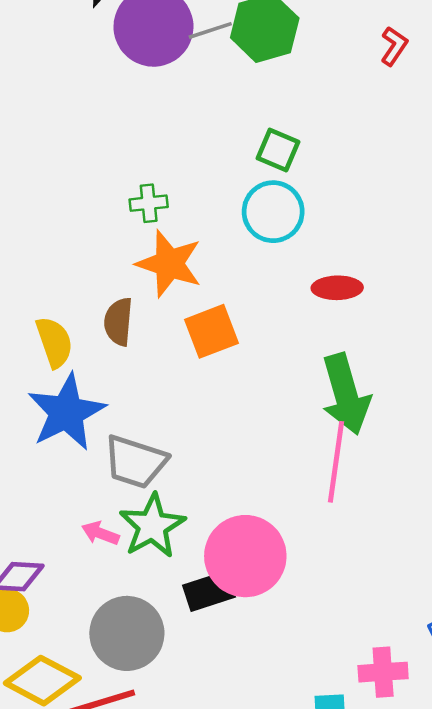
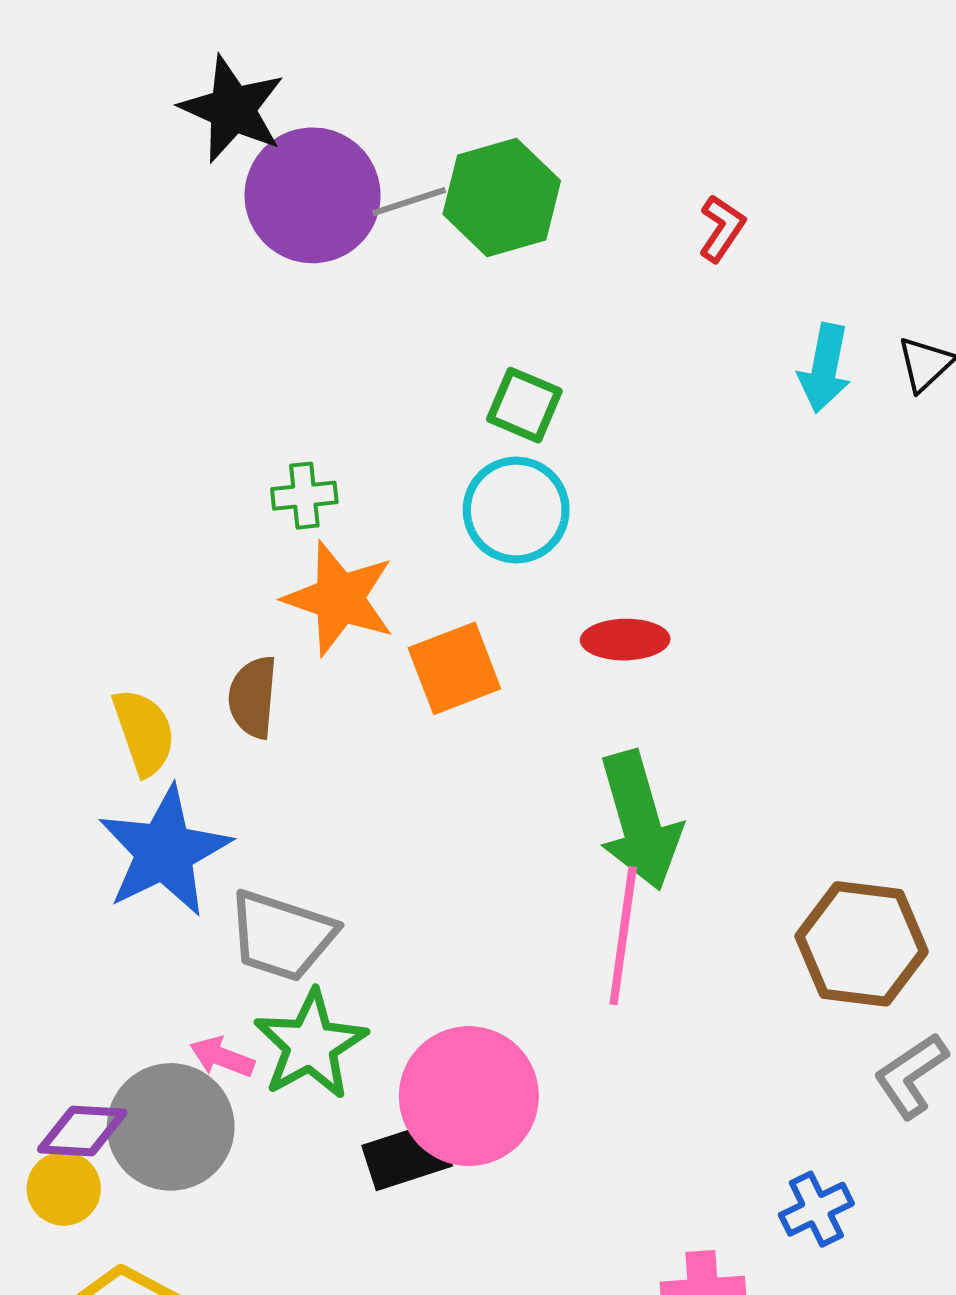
orange square: (211, 331) -> (454, 668), moved
gray circle: (127, 633) -> (171, 1127), moved

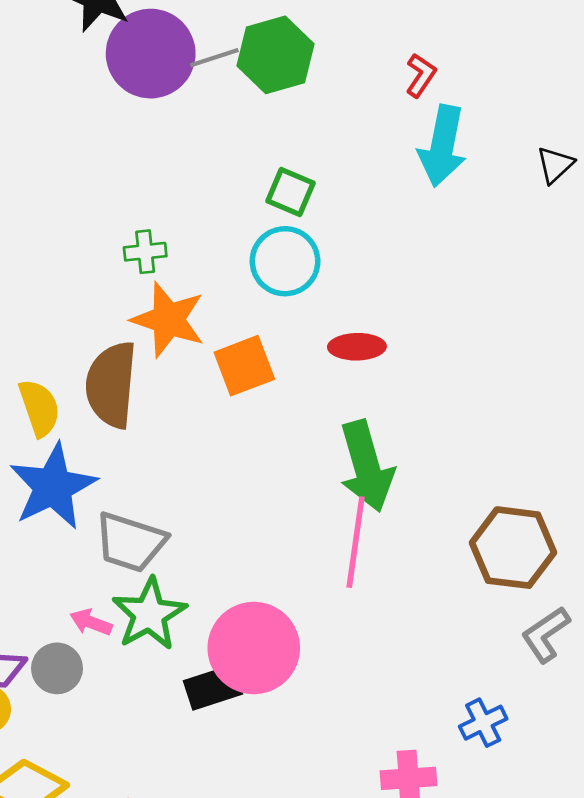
cyan arrow: (825, 368) -> (442, 146), moved, size x1.4
brown semicircle: (253, 697) -> (111, 385), size x1.6
gray circle: (171, 1127) -> (57, 668), size x0.6

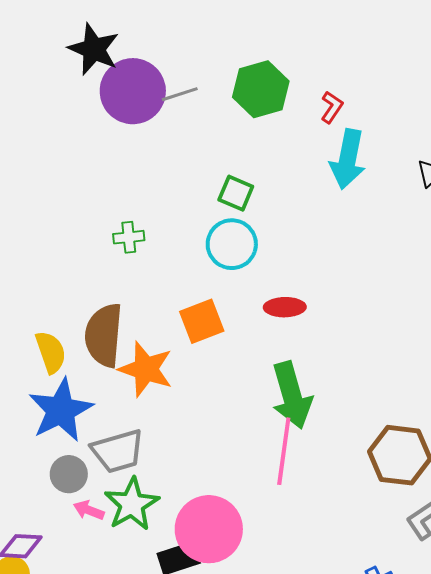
green hexagon: (276, 55) -> (261, 89), moved
orange star: (168, 320) -> (146, 369), moved
gray trapezoid: (130, 542) -> (118, 451), turned -34
gray circle: (57, 668) -> (69, 474), moved

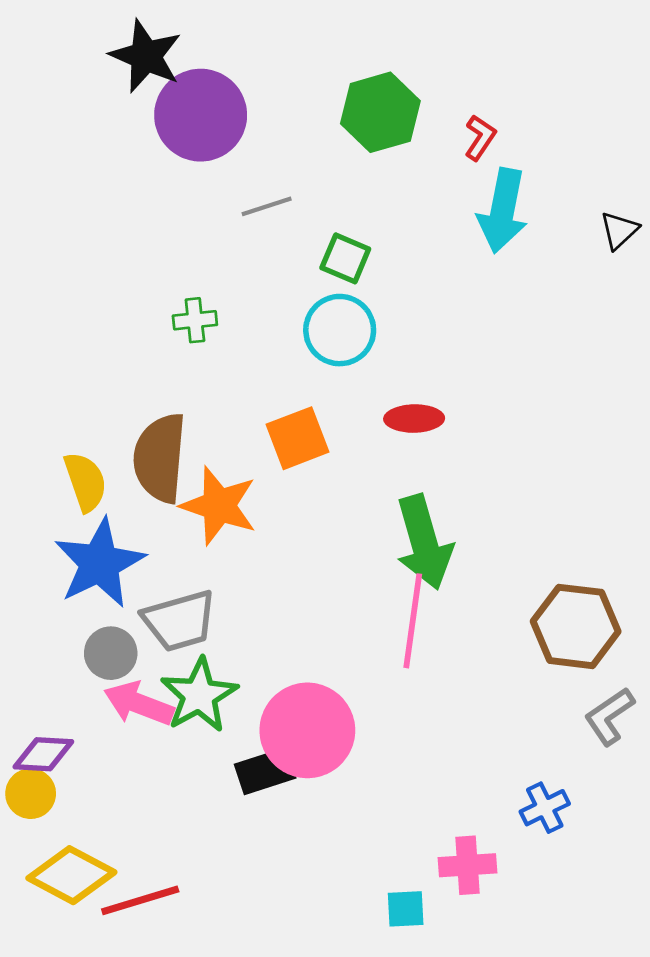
gray line: (180, 94) -> (267, 206), moved
pink arrow: (89, 510) -> (139, 704), size x1.6

